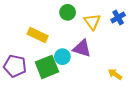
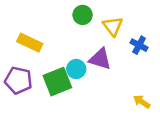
blue cross: (118, 17) -> (139, 45), moved, turned -32
yellow rectangle: (38, 35) -> (30, 43), moved
yellow arrow: (115, 74) -> (142, 102), moved

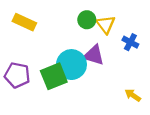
green circle: (83, 15) -> (87, 20), moved
yellow rectangle: (30, 43) -> (24, 22), moved
cyan circle: (76, 69) -> (71, 65), size x1.6

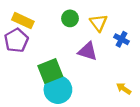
green circle: (87, 20) -> (70, 18), moved
cyan circle: (71, 65) -> (58, 90), moved
purple pentagon: (17, 75) -> (16, 40), moved, turned 30

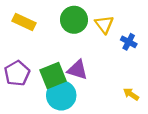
green circle: (70, 18) -> (74, 20), size x1.5
purple pentagon: (16, 40) -> (17, 73), moved
purple triangle: (88, 51) -> (77, 70), moved

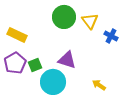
yellow rectangle: (24, 22) -> (17, 35), moved
green square: (53, 76) -> (35, 65), moved, size x0.6
yellow arrow: (131, 94) -> (99, 85), moved

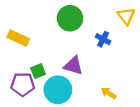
yellow triangle: (90, 21) -> (126, 16), moved
blue cross: (111, 36) -> (103, 39), moved
purple pentagon: (15, 63) -> (23, 84), moved, turned 30

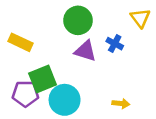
purple triangle: (73, 66) -> (85, 51), moved
green square: (38, 71) -> (43, 79), size x1.6
yellow arrow: (109, 93) -> (121, 103), turned 152

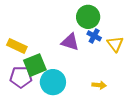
yellow triangle: (140, 18) -> (115, 44), moved
green circle: (78, 20) -> (88, 17), moved
yellow rectangle: (21, 42) -> (17, 46), moved

